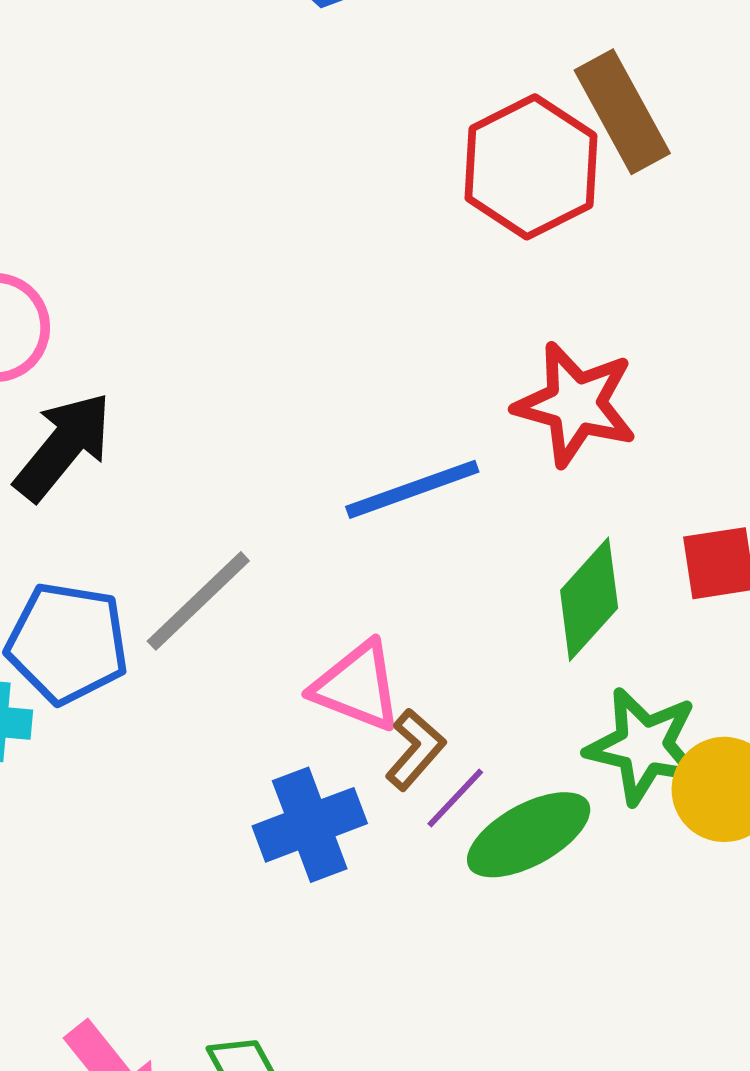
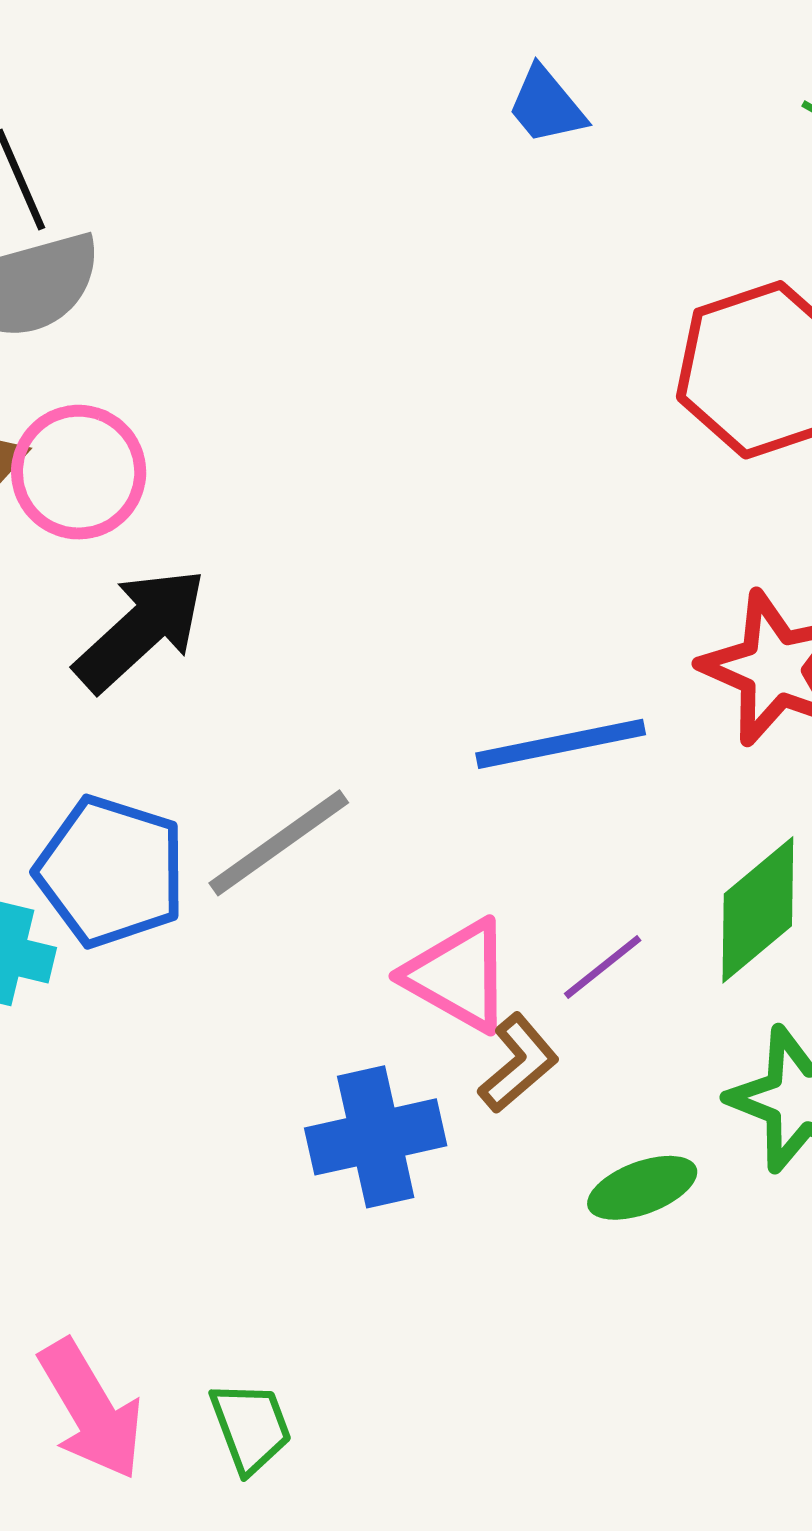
purple line: (455, 798) -> (603, 967), moved
green ellipse: (529, 835) -> (642, 1188), size x0.7

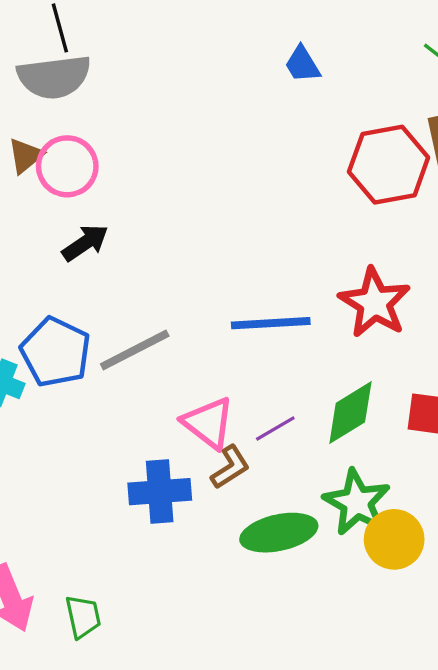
blue trapezoid: (546, 105) -> (302, 64), moved
black arrow: (141, 630) -> (85, 243), size x0.7
green ellipse: (642, 1188) -> (279, 533), size x1.5

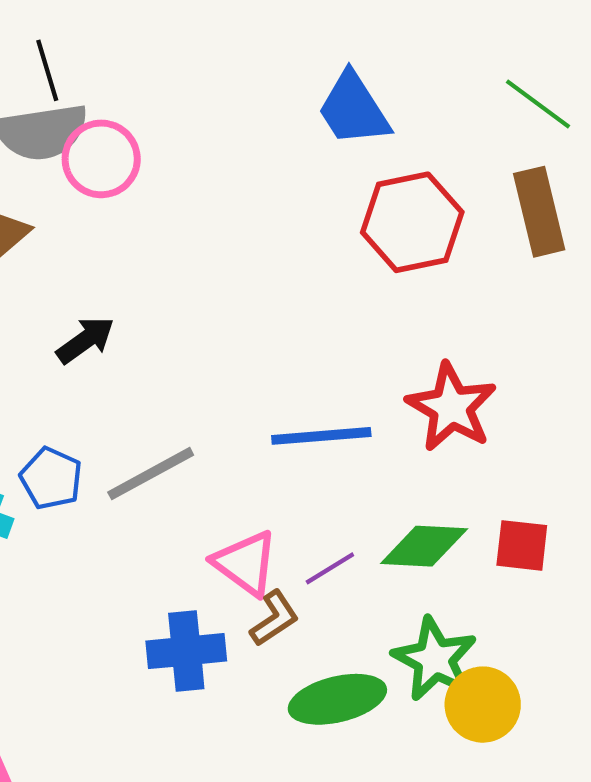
blue trapezoid: (302, 64) -> (354, 109), size x1.6
red hexagon: (389, 165) -> (412, 222), moved
pink circle: (67, 166) -> (101, 159), moved
blue pentagon: (56, 352) -> (51, 478), size x0.7
green diamond: (350, 413) -> (424, 546), turned 36

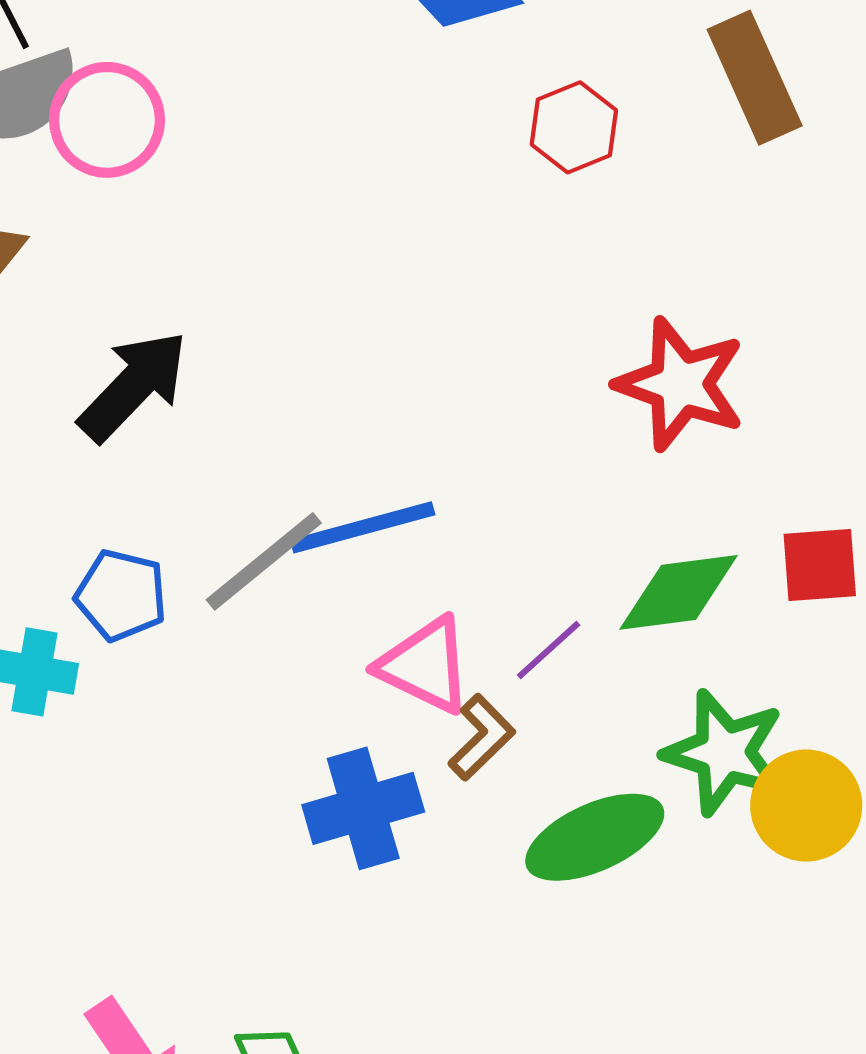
red hexagon: (412, 222) -> (574, 127), size x0.6
black arrow: (85, 340) -> (133, 386), size x1.4
blue line: (321, 436) -> (363, 527), moved

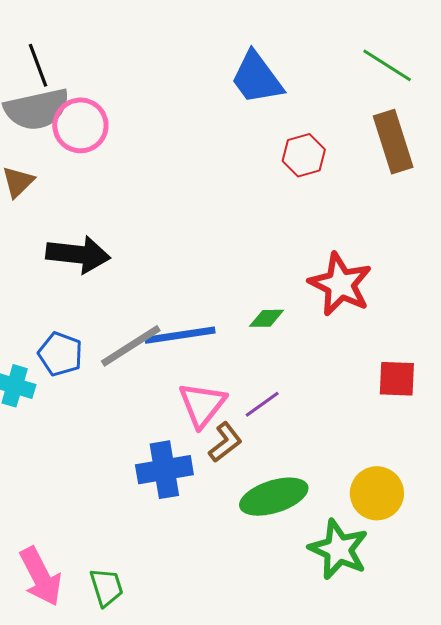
black arrow: (133, 386) -> (78, 254), turned 46
green diamond: (679, 592) -> (266, 318), moved, size x0.6
pink triangle: (425, 665) -> (202, 405), turned 36
green star: (724, 753) -> (338, 549), moved

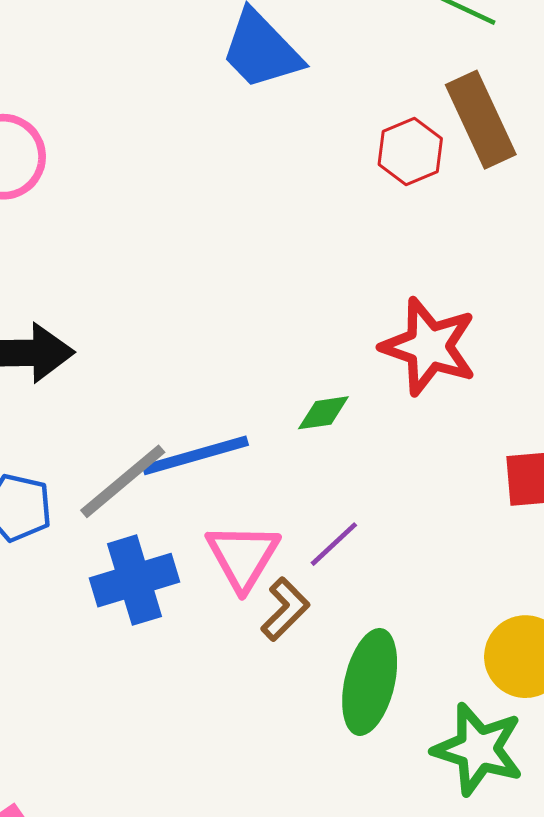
red hexagon: (304, 155) -> (410, 152), moved
blue cross: (164, 470) -> (135, 580), moved
green ellipse: (274, 497) -> (370, 682), turned -52

